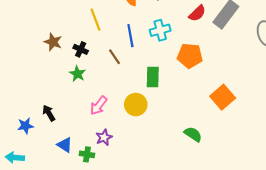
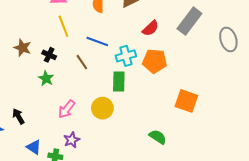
red semicircle: (197, 13) -> (151, 28), moved
cyan cross: (160, 30) -> (126, 56), moved
blue line: (130, 36) -> (97, 42), turned -60
orange square: (223, 97) -> (186, 101), turned -30

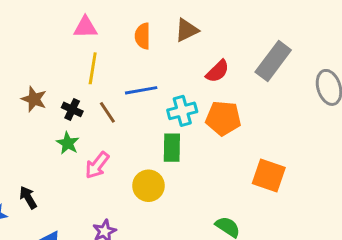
yellow line: (63, 26) -> (93, 68), turned 30
blue line: (97, 42) -> (141, 90), turned -30
brown line: (82, 62) -> (107, 112), moved
pink arrow: (67, 109) -> (97, 165), moved

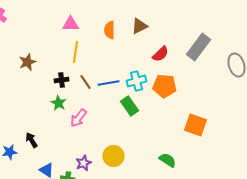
blue line: (141, 90) -> (109, 83), moved
brown star: (34, 99) -> (28, 62), moved, turned 30
black cross: (72, 109) -> (62, 80), turned -32
green rectangle: (172, 148) -> (130, 106), turned -36
yellow circle: (148, 186) -> (114, 156), moved

